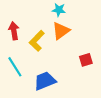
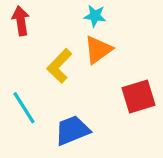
red arrow: (14, 31) -> (21, 21), moved
red square: (86, 60) -> (138, 96), size x1.5

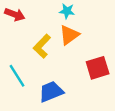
red arrow: (21, 21) -> (15, 14), turned 120

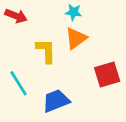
yellow L-shape: (42, 46) -> (46, 51), turned 135

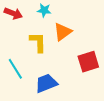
cyan star: (73, 12) -> (44, 10), moved

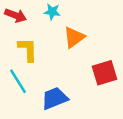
yellow L-shape: (38, 42) -> (28, 50), moved

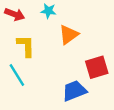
blue trapezoid: (55, 98) -> (74, 91), moved

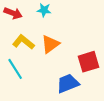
orange triangle: (69, 35) -> (50, 44), moved
yellow L-shape: (26, 46) -> (23, 42), turned -50

